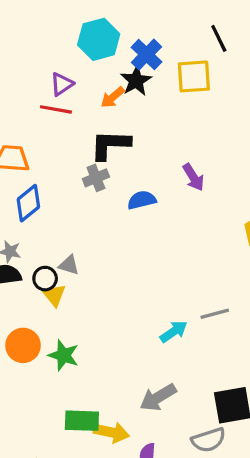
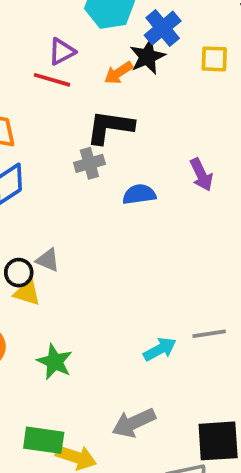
yellow square: (194, 76) -> (214, 59), size x0.7
yellow triangle: (54, 295) -> (27, 293), turned -40
green star: (64, 355) -> (55, 362), moved

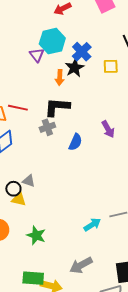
purple triangle: (62, 52) -> (37, 55), moved, turned -35
orange arrow: (118, 73) -> (60, 77), turned -49
red line: (52, 80) -> (18, 108), moved
blue semicircle: (139, 194) -> (75, 142), turned 126

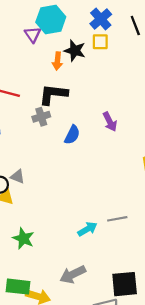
blue cross: (82, 52) -> (101, 19), moved
yellow square: (111, 66) -> (100, 42), moved
black star: (75, 68) -> (75, 51), turned -30

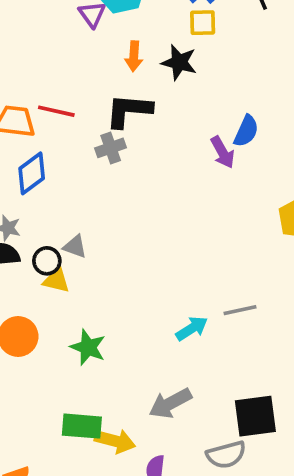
black star: (75, 51) -> (179, 62), moved
blue semicircle: (72, 135) -> (246, 131), moved

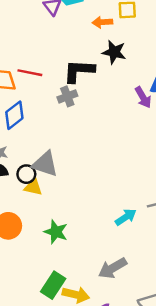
orange arrow: (134, 56) -> (102, 22), moved, turned 84
black star: (179, 62) -> (114, 52), moved
gray triangle: (75, 247) -> (45, 164), size x1.6
green rectangle: (82, 426) -> (53, 285), turned -60

